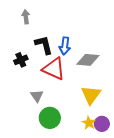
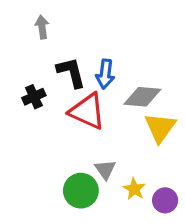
yellow triangle: (91, 95) -> (160, 127), moved
gray triangle: (37, 96) -> (105, 170), moved
yellow star: (89, 123) -> (134, 189), moved

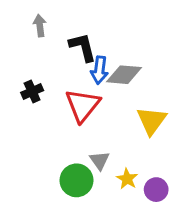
black L-shape: (71, 72) -> (83, 47), moved
gray diamond: (142, 97) -> (124, 75), moved
red triangle: (87, 111) -> (83, 105), turned 45

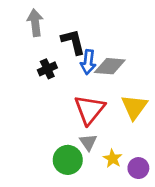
gray arrow: (40, 26) -> (35, 23), size x1.4
black cross: (32, 92) -> (47, 69), moved
red triangle: (83, 105) -> (89, 110), moved

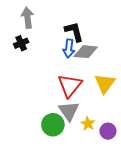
black L-shape: (73, 42) -> (74, 32), moved
black cross: (47, 69) -> (21, 43), moved
gray triangle: (88, 142) -> (69, 111), size x1.5

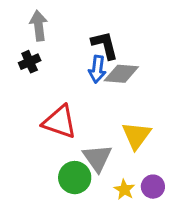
yellow triangle: (105, 83) -> (136, 135), moved
red triangle: (70, 86) -> (60, 122), moved, turned -50
yellow star: (88, 124) -> (124, 190), moved

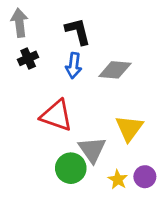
gray arrow: (39, 26) -> (19, 23), moved
black L-shape: (105, 45) -> (78, 31), moved
blue arrow: (97, 69) -> (74, 66), moved

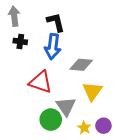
black cross: (28, 58) -> (20, 41), turned 32
blue arrow: (74, 66) -> (53, 47), size x1.4
gray diamond: (115, 70) -> (81, 65), moved

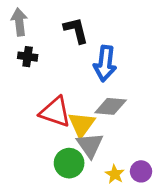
blue arrow: (53, 47) -> (105, 63), moved
gray diamond: (81, 65) -> (111, 106), moved
yellow triangle: (92, 91) -> (82, 124), moved

